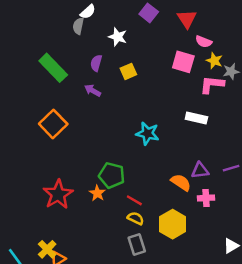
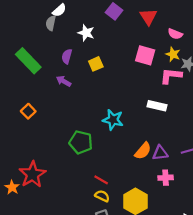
pink semicircle: (204, 42) -> (175, 34), moved
orange square: (53, 124) -> (28, 111), size x0.6
green pentagon: (112, 175) -> (81, 142), moved
orange semicircle: (181, 182) -> (143, 151), moved, turned 96
orange star: (97, 193) -> (12, 187), moved

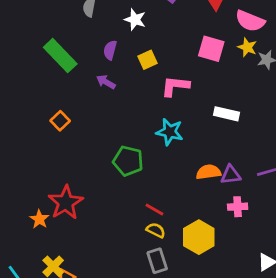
pink semicircle: (175, 34) -> (250, 21), size x1.5
pink L-shape: (171, 76) -> (175, 86), moved
orange semicircle: (143, 151) -> (208, 172), turned -138

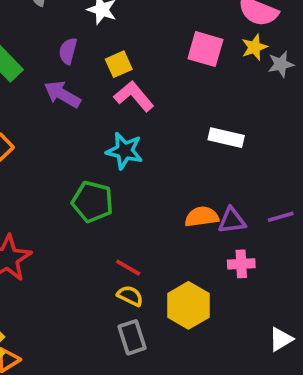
yellow star: (247, 47) -> (254, 47), turned 30
purple arrow: (106, 82) -> (62, 94), size x1.4
pink L-shape: (175, 86) -> (134, 96), moved, turned 44
cyan star: (170, 132) -> (124, 151), moved

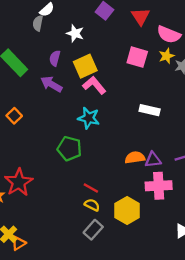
yellow square: (119, 64) -> (85, 66), size x1.5
pink cross: (241, 264) -> (159, 186), size x1.6
gray rectangle: (132, 337) -> (93, 230), turned 60

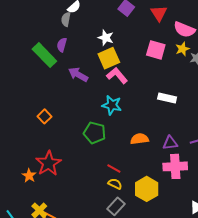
white star: (75, 33) -> (106, 38), moved
purple semicircle: (55, 58) -> (62, 45), moved
orange square: (14, 116) -> (44, 116), moved
orange semicircle: (135, 158) -> (139, 139), moved

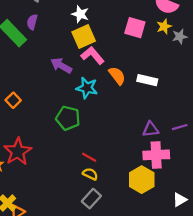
purple arrow: (78, 74) -> (61, 66), moved
orange semicircle: (139, 139) -> (117, 76), moved, turned 60
yellow hexagon: (147, 189) -> (142, 180), moved

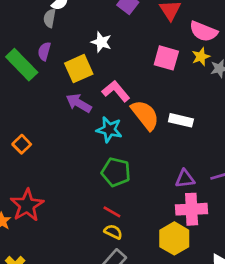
yellow square: (84, 36) -> (79, 69), moved
orange semicircle: (117, 76) -> (145, 115), size x1.4
green pentagon: (68, 118) -> (116, 172), moved

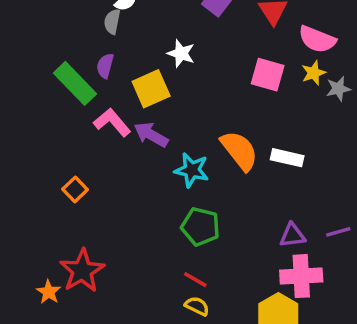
pink L-shape: (116, 91) -> (112, 122), moved

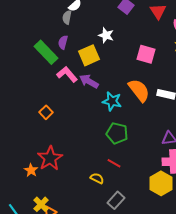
pink square: (268, 75) -> (146, 54), moved
yellow semicircle: (197, 306) -> (97, 178), moved

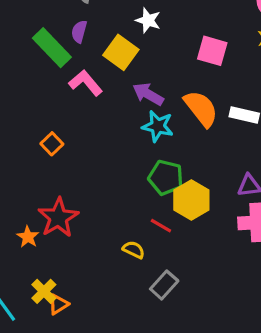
yellow square: (89, 55) -> (121, 52), turned -30
purple arrow: (89, 81) -> (148, 94), moved
yellow hexagon: (161, 183) -> (191, 200), moved

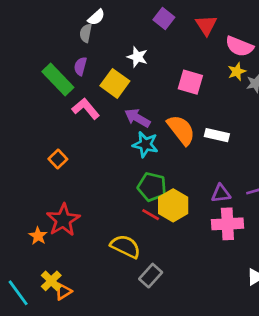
red line: (161, 226) -> (151, 215), moved
yellow semicircle: (134, 250) -> (125, 246), size x1.6

